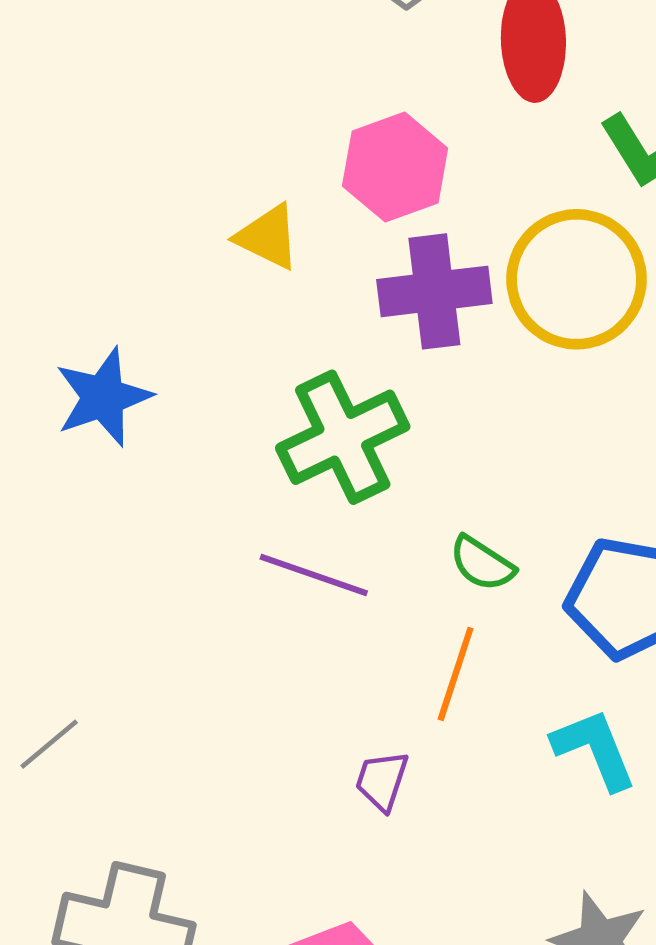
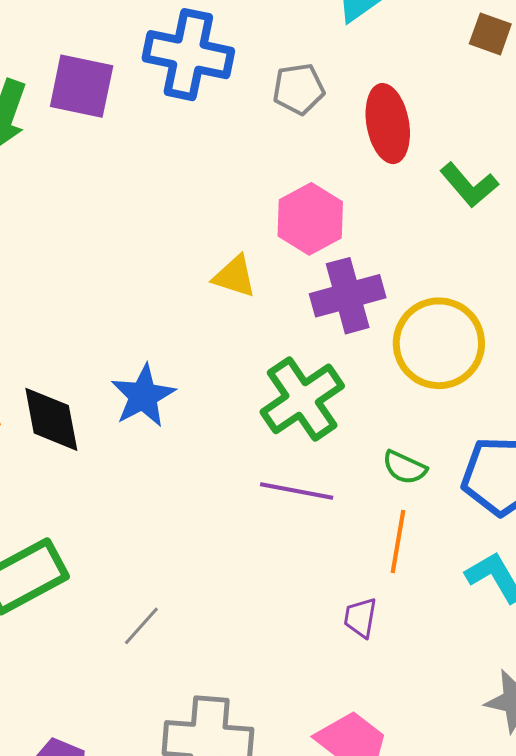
yellow circle: (577, 279) -> (439, 343), moved

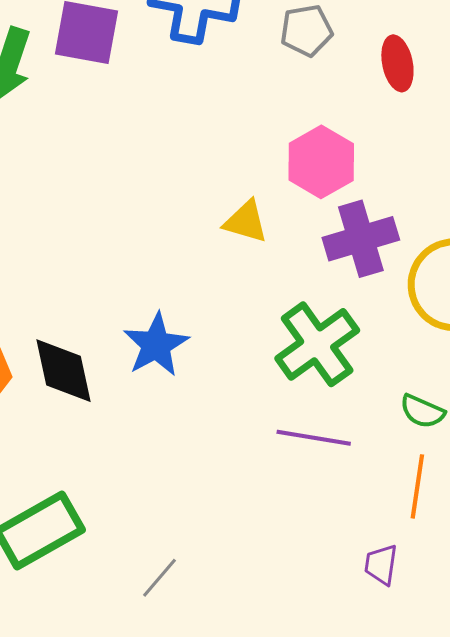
red ellipse: (388, 124) -> (397, 63), size x0.7

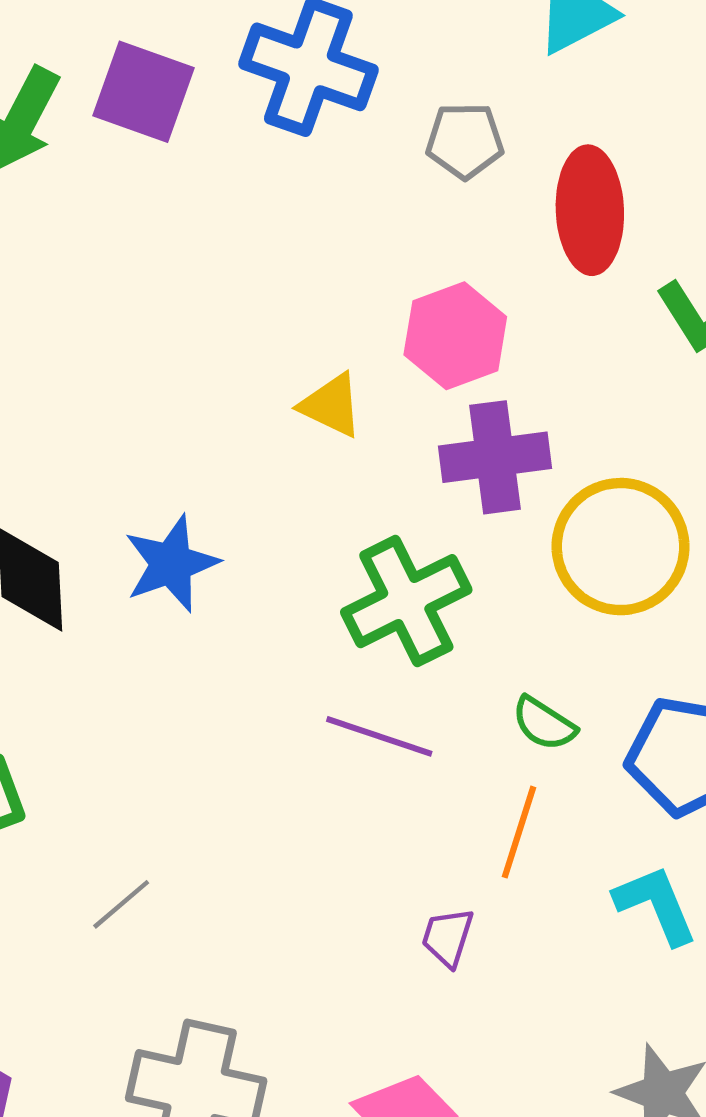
red ellipse: (397, 63) -> (590, 210), size x1.5

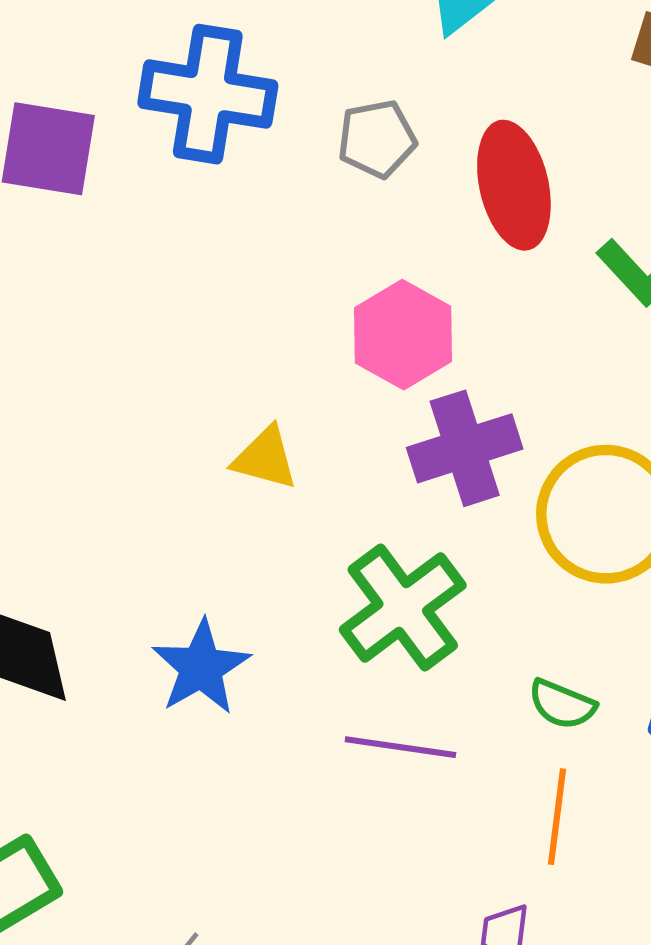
yellow triangle: (331, 405) -> (265, 458), moved
blue star: (171, 564) -> (201, 667), moved

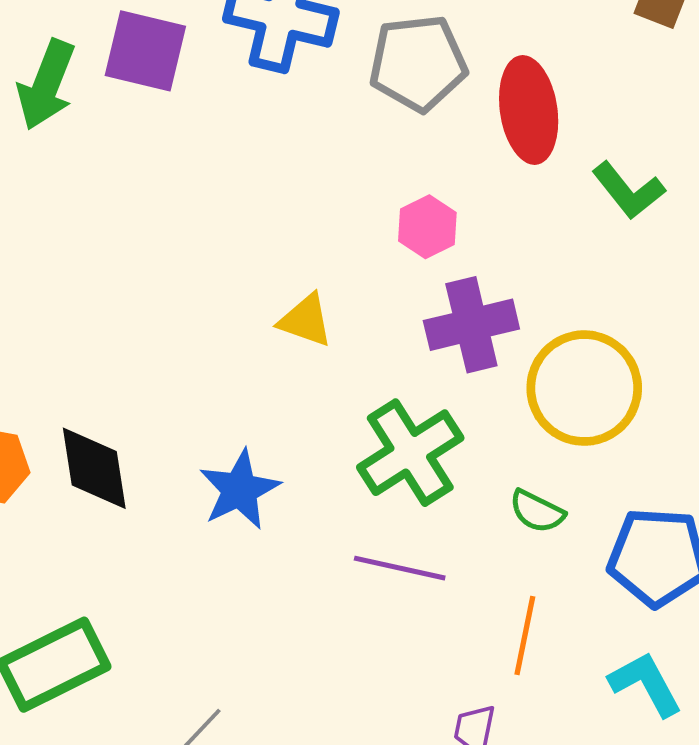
gray pentagon: (377, 139) -> (418, 63), size x1.5
pink hexagon: (403, 335) -> (427, 227), size x0.7
green semicircle: (562, 704) -> (537, 511), moved

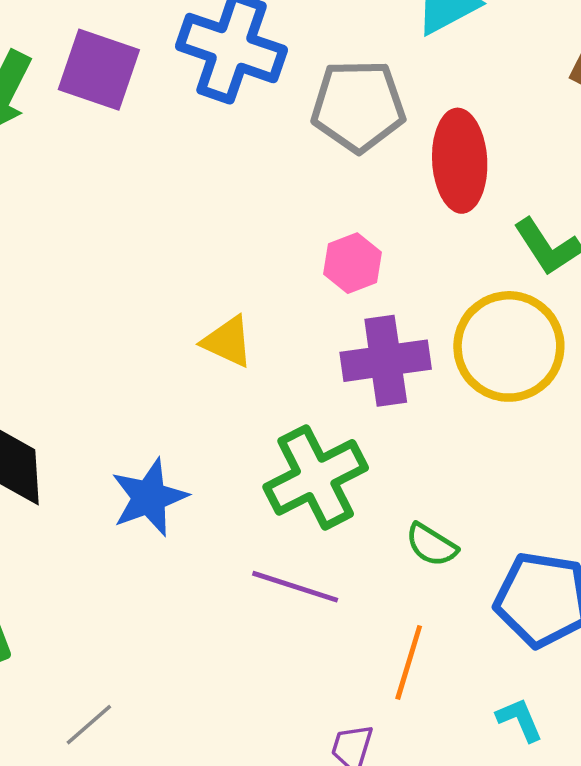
yellow circle: (584, 388) -> (509, 346), moved
cyan L-shape: (646, 684) -> (520, 720), size x0.7

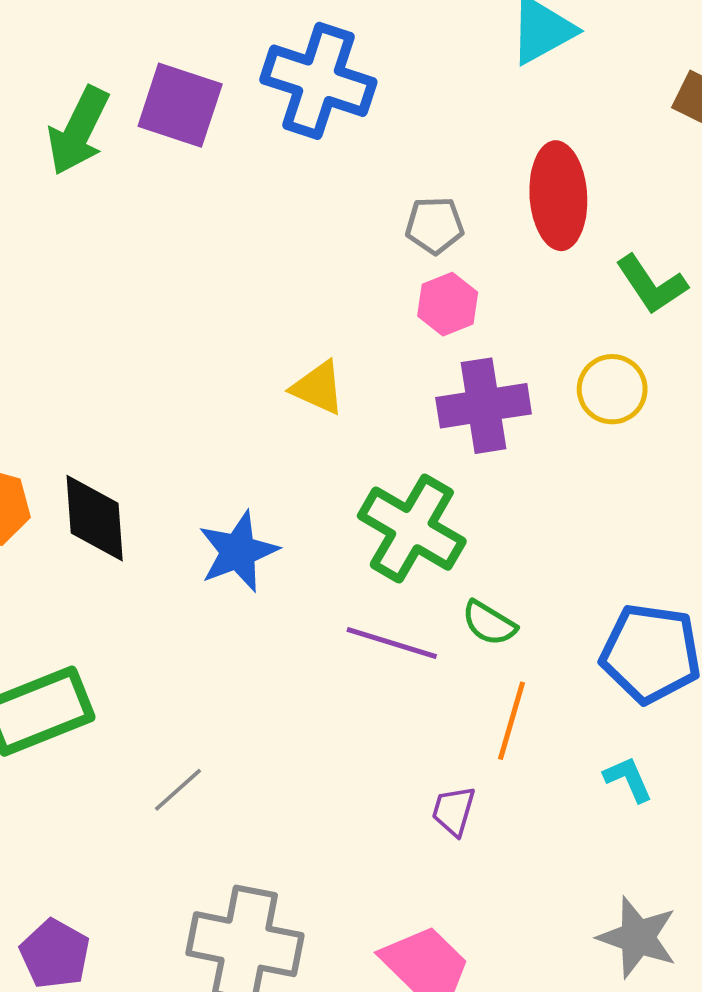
gray pentagon: (358, 106) -> (435, 225), moved, size x0.6
yellow circle: (509, 346) -> (612, 389), size x0.6
green cross: (316, 477) -> (412, 529), turned -32
green semicircle: (431, 545) -> (489, 623), moved

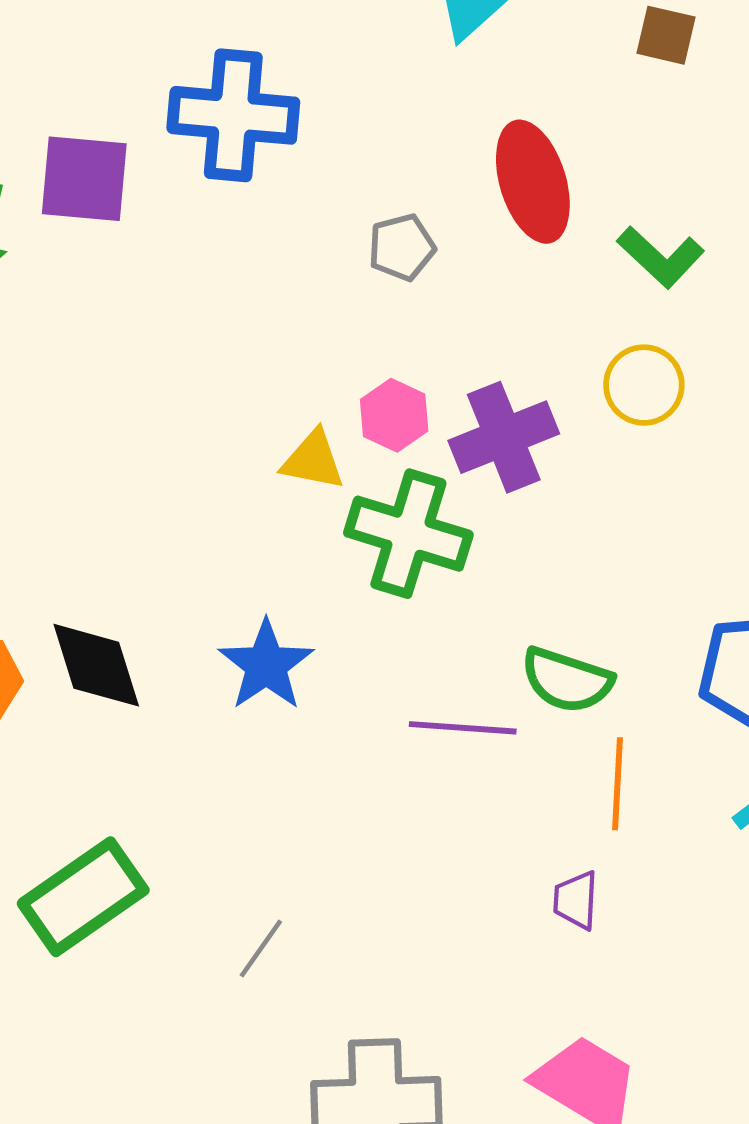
pink hexagon: (448, 304) -> (394, 415), moved
green cross: (412, 529) -> (408, 534), moved
green semicircle: (489, 623) -> (567, 680), size x1.4

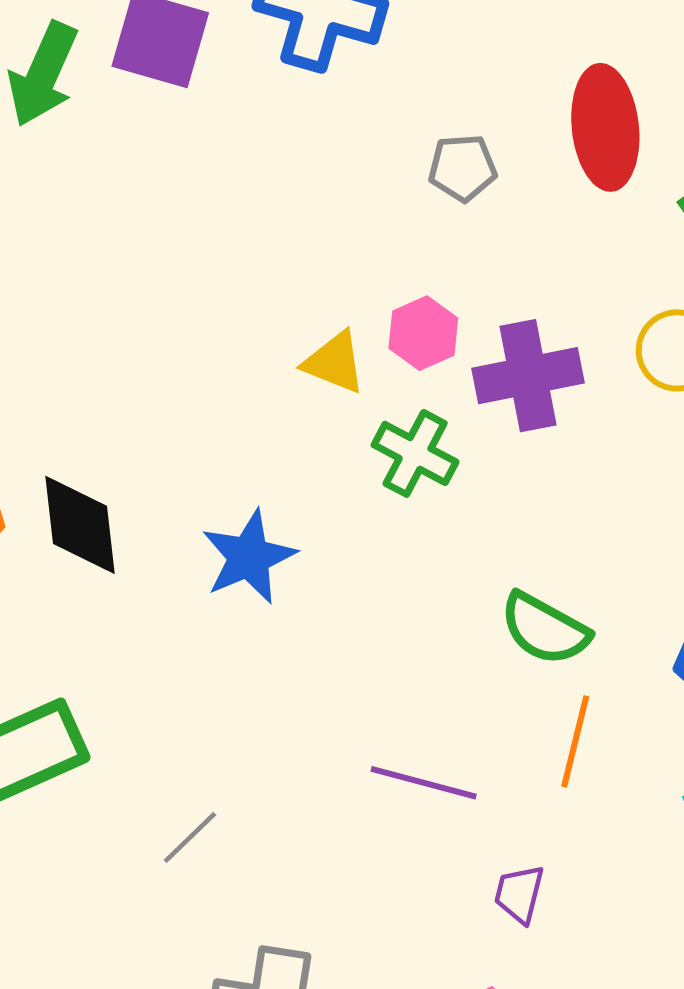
green cross: (408, 534) -> (415, 453), size x0.7
purple line: (463, 728) -> (424, 783), moved
purple trapezoid: (576, 900) -> (519, 894), moved

